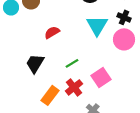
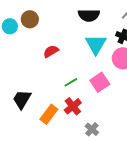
black trapezoid: (35, 63) -> (22, 99), moved
pink square: (101, 77) -> (100, 82), moved

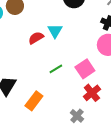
cyan triangle: (96, 44) -> (55, 31), moved, size x0.7
red cross: (73, 106) -> (92, 93), moved

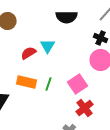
green line: (56, 69) -> (49, 84), turned -40
orange rectangle: (34, 101) -> (27, 82), moved, turned 66

